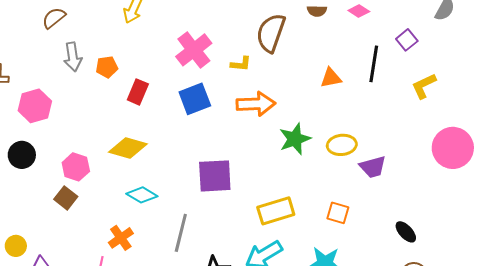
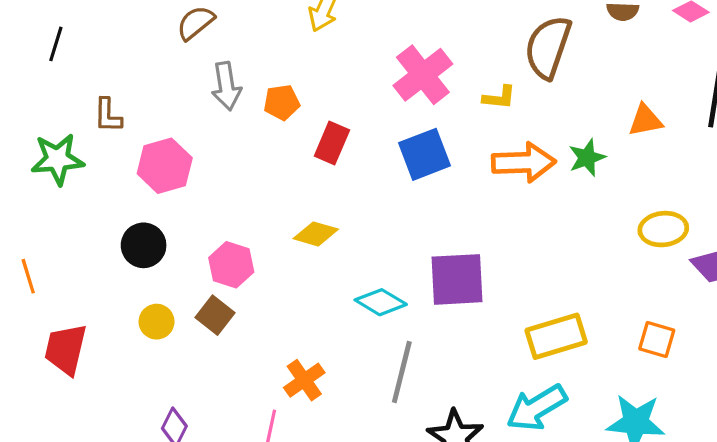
green star: (295, 139) -> (587, 158), moved, size x0.7
yellow diamond: (128, 148) -> (316, 234), size x0.7
cyan diamond: (142, 195) -> (381, 302), moved
yellow circle: (16, 246) -> (157, 322), moved

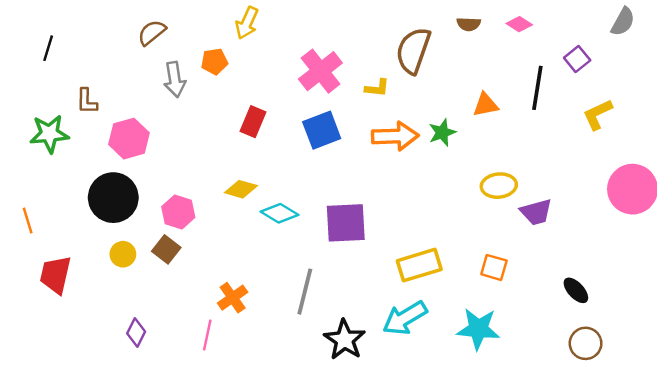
orange pentagon: (282, 102) -> (214, 61), moved
black circle: (144, 245) -> (113, 198), size x1.5
cyan diamond: (381, 302) -> (280, 213), moved

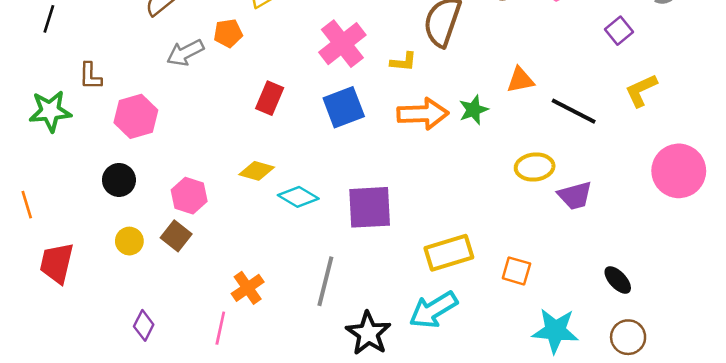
gray arrow: (175, 80) -> (185, 53), turned 72
black line: (537, 88) -> (574, 111), moved, turned -72
black circle: (113, 198) -> (119, 180), size x0.6
orange square: (494, 267) -> (516, 271), moved
cyan star: (478, 329) -> (555, 331), moved

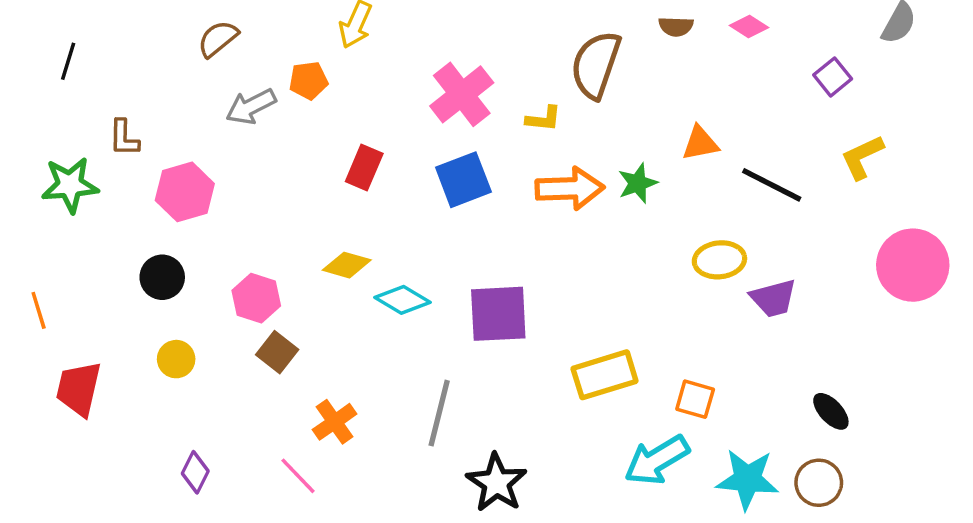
brown square: (176, 236) -> (277, 352), moved
cyan arrow: (433, 310) -> (657, 460), moved
pink line: (220, 328) -> (298, 476), turned -56
brown circle: (628, 337) -> (819, 483), moved

